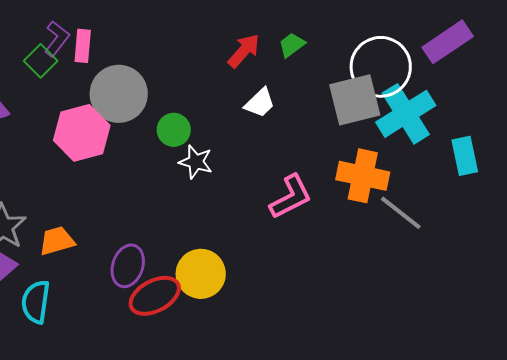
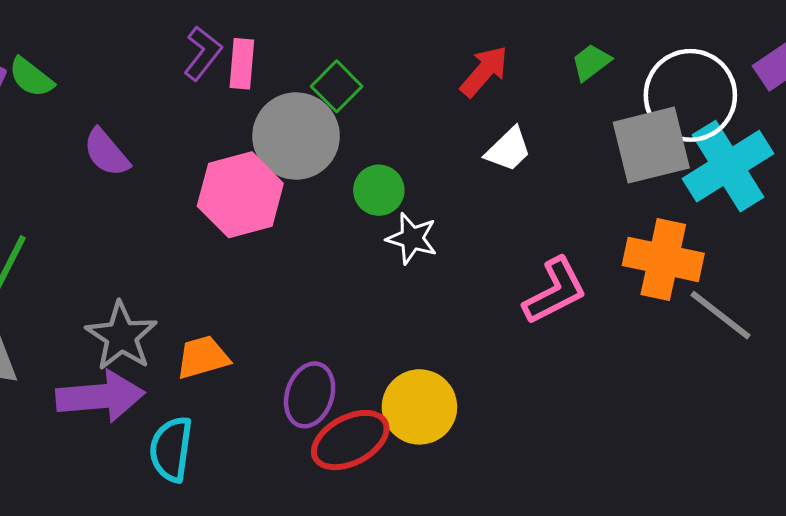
green trapezoid: (292, 45) -> (591, 62), moved
green square: (41, 61) -> (337, 86), moved

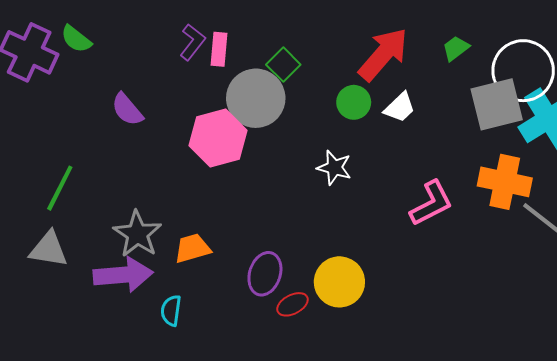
red arrow: (484, 71) -> (383, 54), size x1.5
green semicircle: (31, 77) -> (76, 39), moved
green circle: (379, 190) -> (354, 102), moved
red ellipse: (350, 440) -> (292, 304), size x0.6
cyan semicircle: (171, 449) -> (171, 310), size x0.7

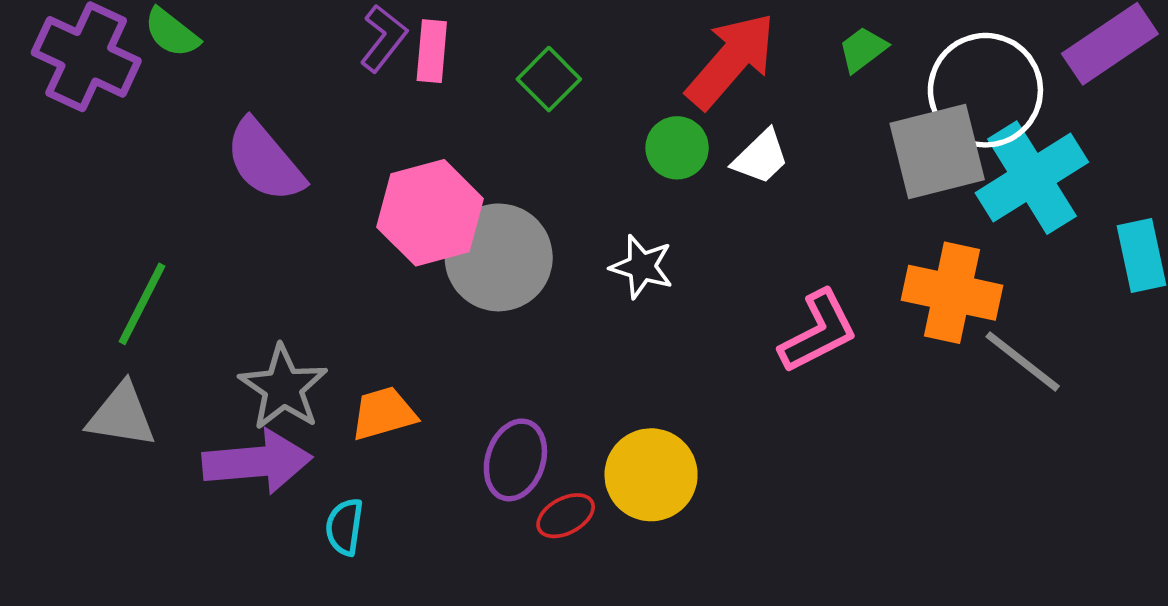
gray circle: (256, 98) -> (499, 257), moved
purple semicircle: (127, 109) -> (265, 161), size x1.4

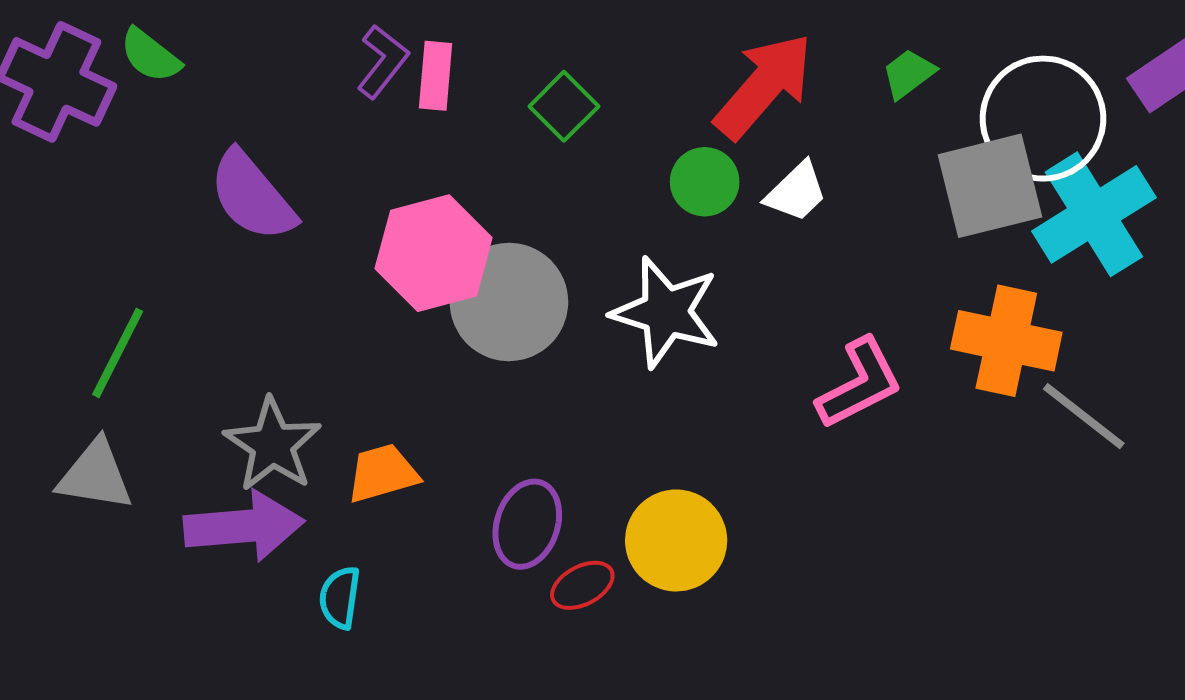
white star: (642, 267) -> (666, 312), size x1.6

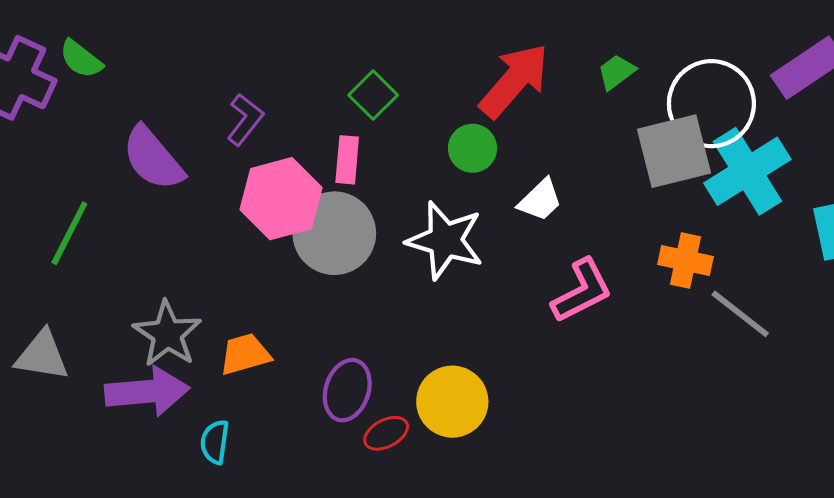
purple L-shape: (383, 61) -> (245, 119), moved
pink rectangle: (436, 76) -> (347, 160), moved
white trapezoid: (796, 192) -> (540, 200), moved
orange cross: (1006, 341) -> (686, 261), size x0.7
green line: (118, 353) -> (69, 233), moved

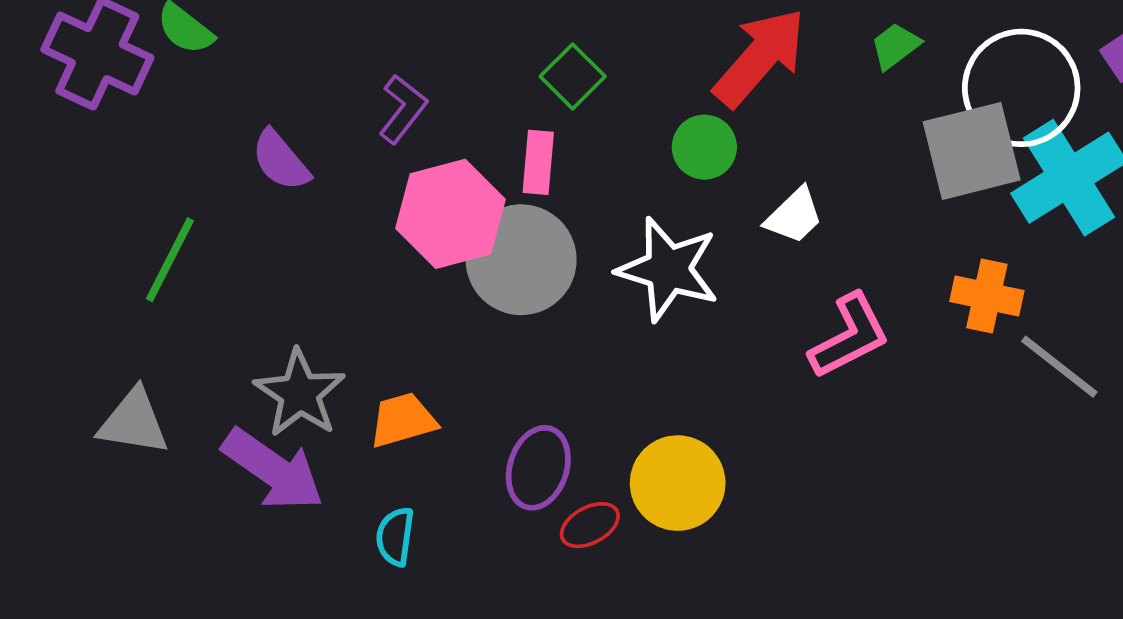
purple semicircle: (153, 158) -> (281, 160), size x0.7
purple arrow: (147, 392) -> (273, 470), turned 40
cyan semicircle: (215, 442) -> (395, 536), moved

